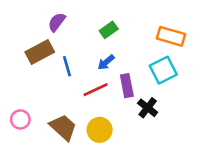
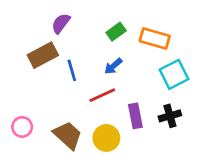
orange rectangle: (171, 36) -> (155, 39), moved
purple rectangle: (127, 86) -> (135, 116), moved
black cross: (148, 108) -> (170, 116), moved, turned 36

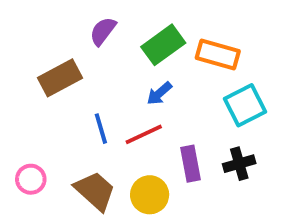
purple semicircle: (61, 23) -> (103, 31), moved
green rectangle: (116, 32) -> (163, 45), size x1.5
blue line: (72, 70) -> (101, 129), moved

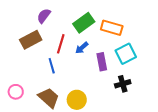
purple semicircle: (103, 31) -> (44, 16), moved
red line: (144, 134) -> (61, 44), moved, turned -48
purple rectangle: (190, 164) -> (102, 62), moved

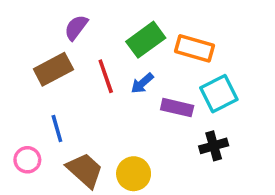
red line: (61, 44) -> (106, 76), turned -36
purple rectangle: (102, 62) -> (177, 108), turned -66
blue line: (52, 66) -> (57, 128), moved

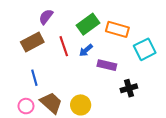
cyan square: (219, 94) -> (145, 49), moved
pink circle: (27, 160) -> (26, 106), moved

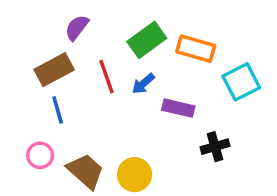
blue line: (34, 78) -> (58, 110), moved
pink circle: (26, 106) -> (40, 155), moved

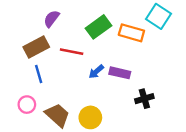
red line: (107, 77) -> (72, 52), turned -60
cyan square: (241, 82) -> (159, 16), moved, turned -30
blue arrow: (143, 84) -> (96, 72), moved

